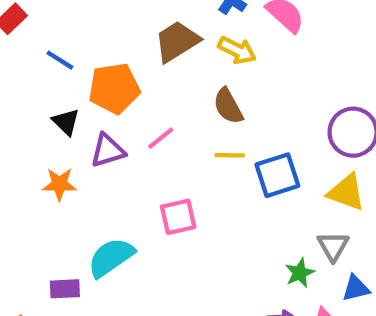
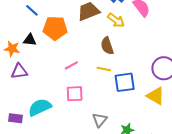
black triangle: (66, 122) -> (30, 40), turned -48
pink line: (161, 138) -> (71, 65), moved
purple triangle: (108, 151) -> (19, 71), moved
orange star: (59, 184) -> (12, 49), moved
gray triangle: (333, 246) -> (100, 120), moved

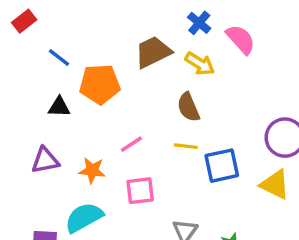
orange star: (12, 49) -> (92, 170), moved

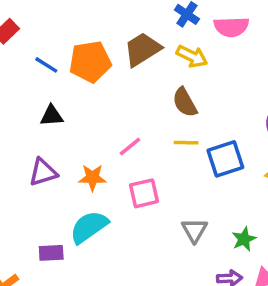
pink semicircle: (241, 39) -> (231, 27), turned 136
orange pentagon: (100, 84) -> (90, 62), moved

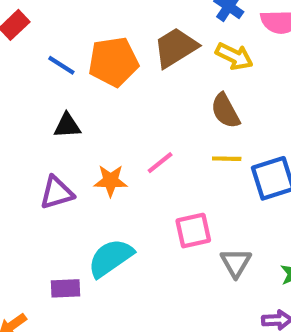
orange star: (92, 178) -> (111, 181), moved
pink square: (144, 193) -> (193, 231), moved

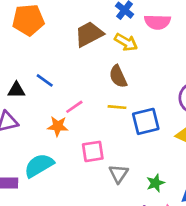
orange pentagon: (113, 62) -> (28, 20), moved
blue line: (61, 65) -> (45, 80), moved
black triangle: (67, 126) -> (16, 90), moved
orange star: (111, 181) -> (58, 126), moved

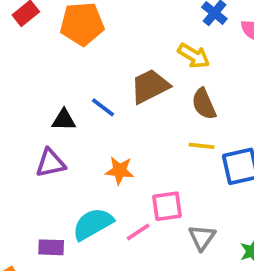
brown trapezoid: (89, 34) -> (150, 86), moved
yellow arrow: (126, 42) -> (194, 56), moved
pink line: (74, 107) -> (138, 232), moved

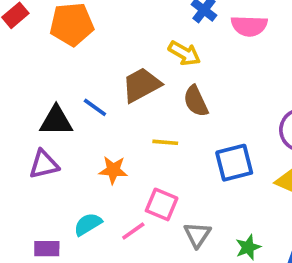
black triangle: (64, 120) -> (56, 121), size x1.4
yellow line: (202, 146) -> (165, 142), moved
pink square: (167, 206) -> (162, 204), turned 32
cyan semicircle: (93, 224) -> (88, 224), size x0.7

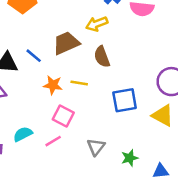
yellow arrow: (184, 53) -> (97, 24), turned 125
orange star: (113, 170) -> (53, 85), moved
pink square: (162, 204) -> (63, 116), moved

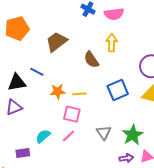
yellow arrow: (97, 24) -> (112, 43), moved, turned 126
brown trapezoid: (66, 43) -> (56, 42), moved
yellow line: (79, 83) -> (79, 94), moved
green star: (130, 158) -> (133, 135), size x1.5

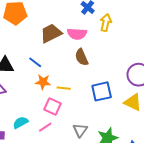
pink semicircle: (114, 14) -> (77, 34), moved
yellow arrow: (112, 43) -> (106, 23), moved
blue line: (37, 72) -> (35, 62), moved

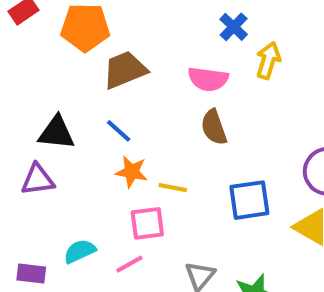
brown trapezoid: (51, 33) -> (125, 70), moved
pink square: (53, 106) -> (147, 223), turned -36

